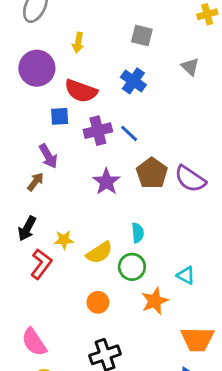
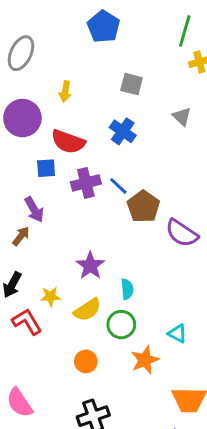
brown pentagon: (152, 173) -> (143, 207), moved
purple star: (106, 182) -> (90, 266), moved
red L-shape: (41, 264) -> (27, 322), turned -68

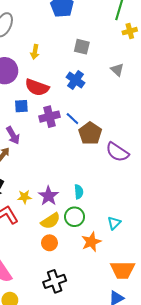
purple star: (90, 266) -> (48, 196), moved
yellow semicircle: (87, 310) -> (51, 221), moved
cyan triangle: (177, 333) -> (114, 223), turned 48

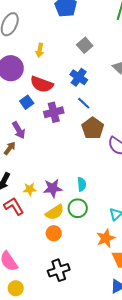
gray square: (82, 47) -> (85, 45), turned 35
blue square: (21, 106) -> (27, 102), turned -32
blue line: (72, 119) -> (84, 103), moved
purple star: (48, 196) -> (53, 188), turned 30
orange star: (91, 242) -> (106, 238), moved

